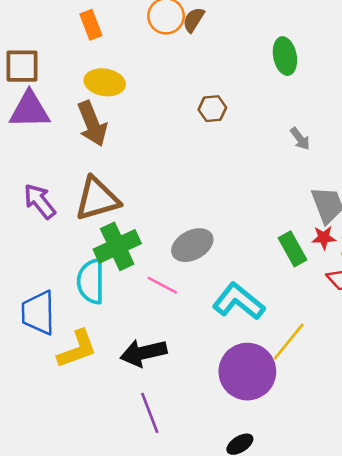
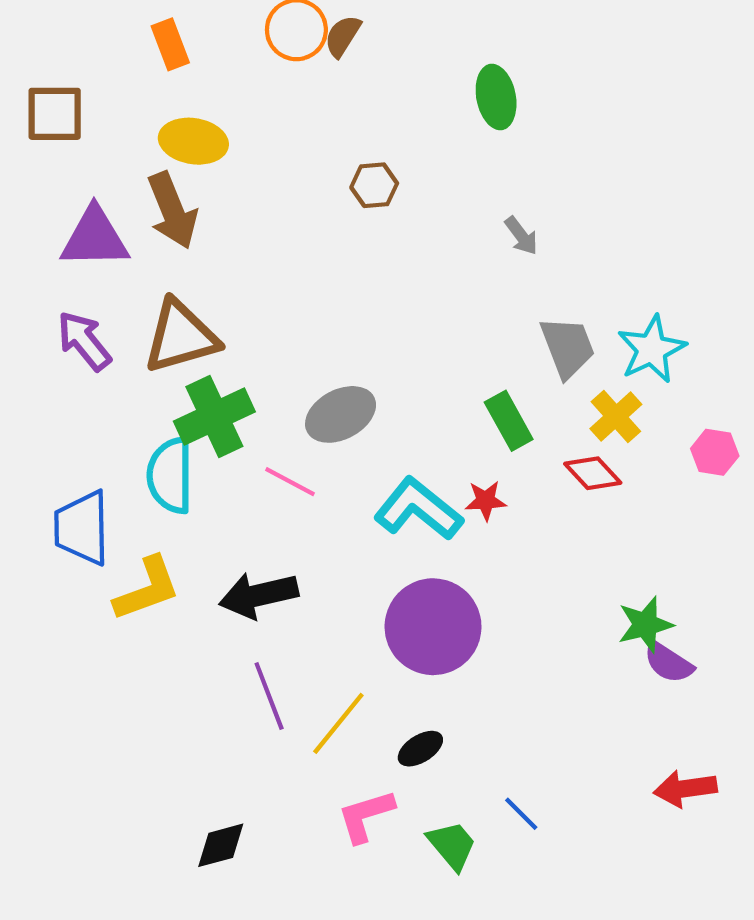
purple triangle: (30, 110) -> (95, 238), moved
red star: (324, 238) -> (486, 501), moved
yellow line: (289, 341) -> (338, 723), moved

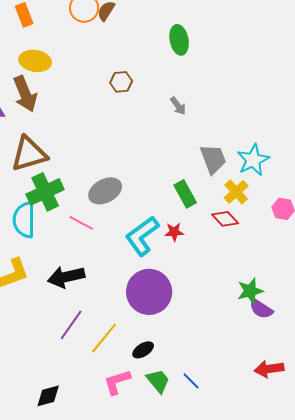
gray arrow: (521, 236) -> (178, 106), moved
cyan L-shape: (418, 509) -> (142, 236), turned -75
purple line: (269, 696) -> (71, 325), turned 56
green trapezoid: (452, 845) -> (158, 381), moved

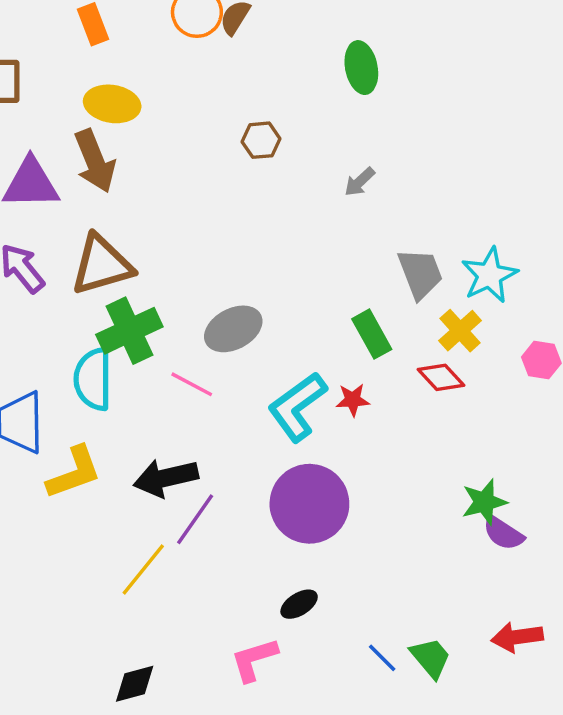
gray arrow: (178, 106) -> (360, 182), turned 84
purple line: (71, 325) -> (195, 519), moved
yellow line: (104, 338) -> (143, 570), moved
green trapezoid: (158, 381) -> (431, 658), moved

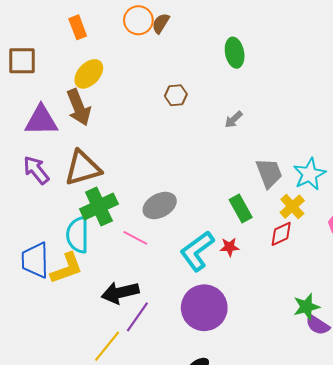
yellow ellipse: (112, 104) -> (89, 74), turned -56
red diamond: (441, 377) -> (281, 234), turned -72
yellow L-shape: (74, 473) -> (67, 268), moved

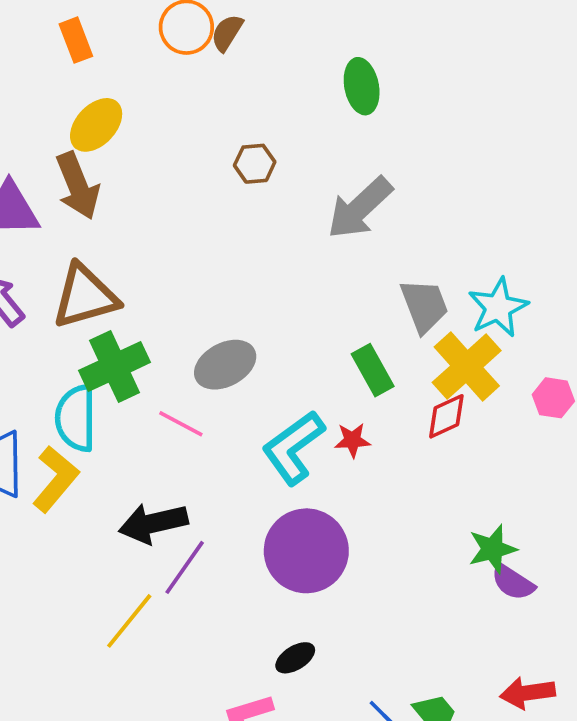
gray arrow: (234, 119) -> (360, 208), size x2.0
yellow cross: (292, 207) -> (467, 366), size x1.5
yellow L-shape: (67, 268) -> (56, 479), turned -30

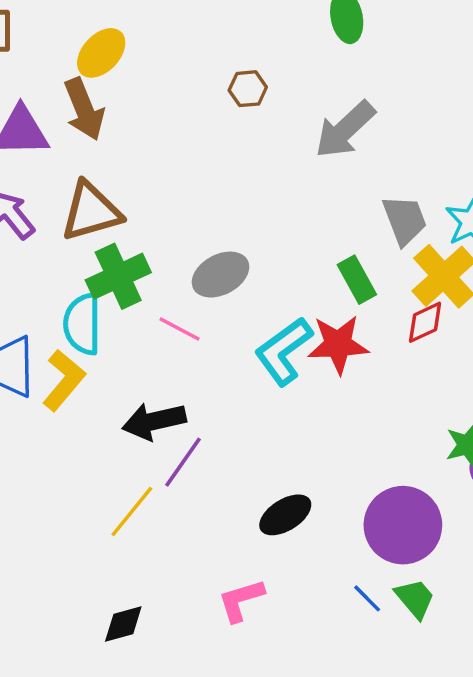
red star: (352, 440) -> (338, 344), size x1.8
purple circle: (306, 551) -> (403, 525), moved
black ellipse: (295, 658) -> (285, 515), moved, size x1.4

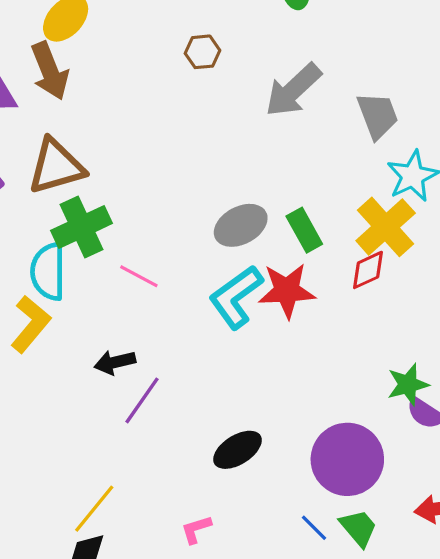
gray trapezoid: (405, 220) -> (378, 116), moved
gray ellipse: (221, 275) -> (241, 225), moved
black arrow: (154, 421) -> (115, 362), size x0.7
yellow line: (132, 511) -> (94, 509), moved
pink L-shape: (241, 600) -> (196, 529), size x0.7

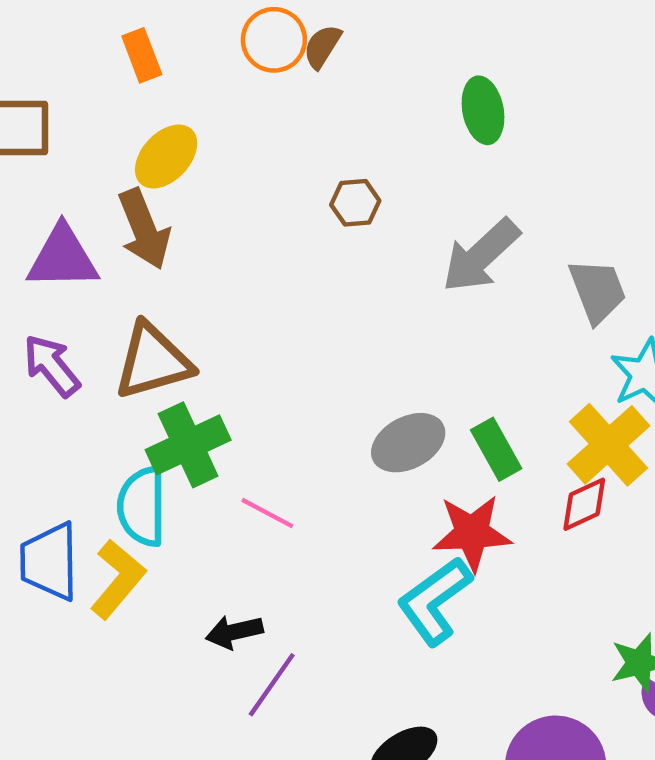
cyan L-shape: (236, 297) -> (435, 601), moved

